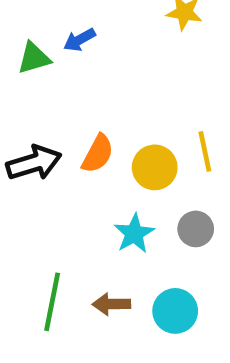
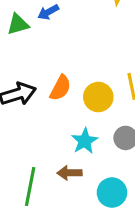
brown arrow: (111, 304) -> (69, 173), moved

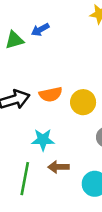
orange semicircle: (60, 88) -> (51, 94), turned 50
cyan star: (85, 141) -> (43, 140), moved, turned 30

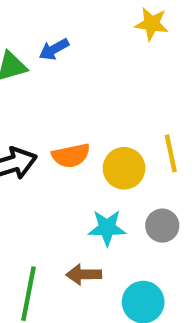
cyan star: (43, 140) -> (107, 228), moved

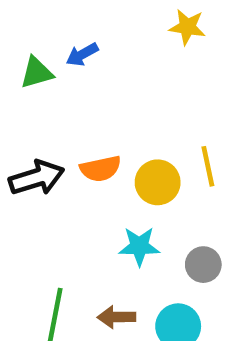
gray circle: (162, 226) -> (203, 265), moved
brown arrow: (84, 274) -> (116, 317), moved

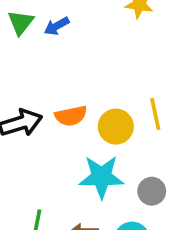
green triangle: (37, 73) -> (21, 22), moved, turned -36
cyan star: (139, 246) -> (101, 177), size x1.4

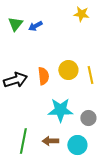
orange semicircle: (71, 116) -> (43, 76), turned -84
yellow circle: (116, 127) -> (68, 70), moved

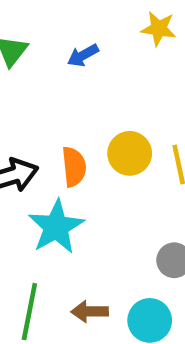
blue arrow: (35, 26) -> (83, 55), moved
cyan star: (60, 110) -> (56, 227), moved, turned -30

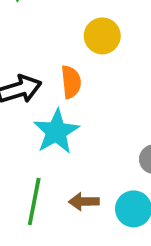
yellow circle: (130, 153) -> (102, 36), moved

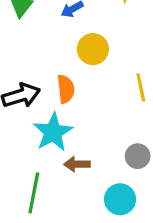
brown arrow: (84, 202) -> (77, 164), moved

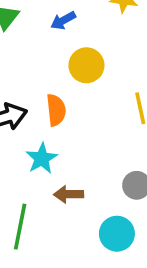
cyan star: (53, 132) -> (42, 158), size x0.7

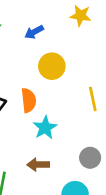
cyan star: (42, 158) -> (45, 128), moved

